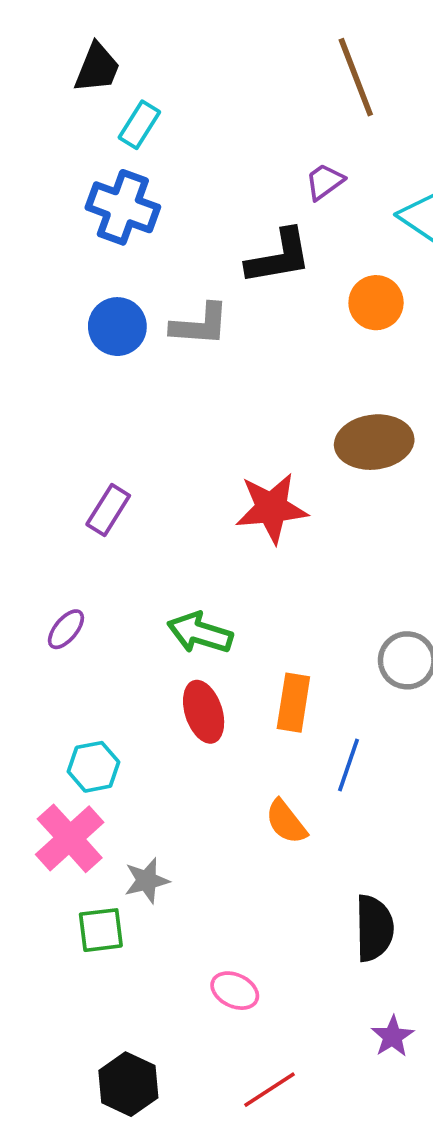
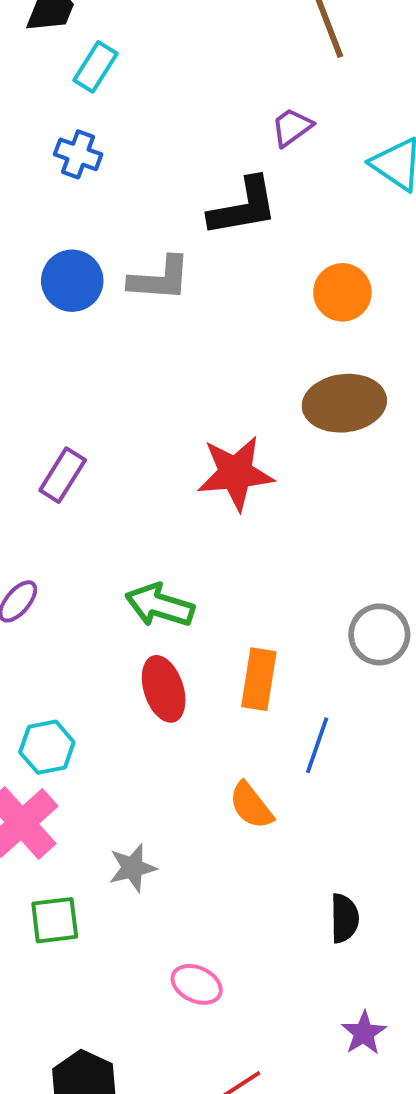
blue cross: (123, 207) -> (78, 154), size x0.6
orange circle: (376, 303) -> (342, 292), moved
gray star: (147, 881) -> (132, 868), moved
black semicircle: (374, 928) -> (344, 918), size x0.7

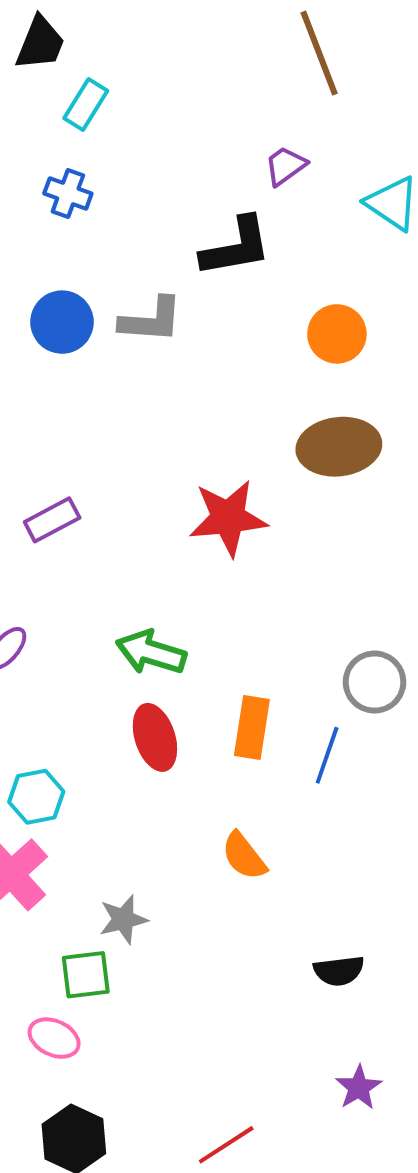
purple rectangle: (63, 475) -> (52, 520), turned 30
blue line: (317, 745) -> (327, 755), moved
black semicircle: (344, 918) -> (339, 971), turned 84
green square: (55, 920) -> (86, 975), moved
pink ellipse: (197, 984) -> (54, 1038), moved

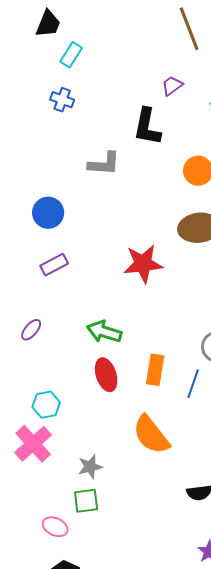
black L-shape: (236, 247) -> (147, 127), turned 111
blue circle: (62, 322) -> (48, 213), moved
orange semicircle: (244, 856) -> (151, 435), size x1.6
green square: (86, 975) -> (86, 501), moved

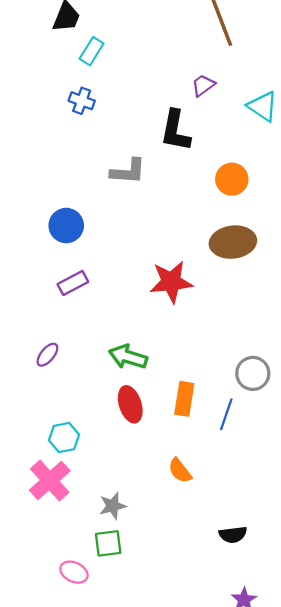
orange semicircle: (151, 435) -> (180, 471), size x0.6

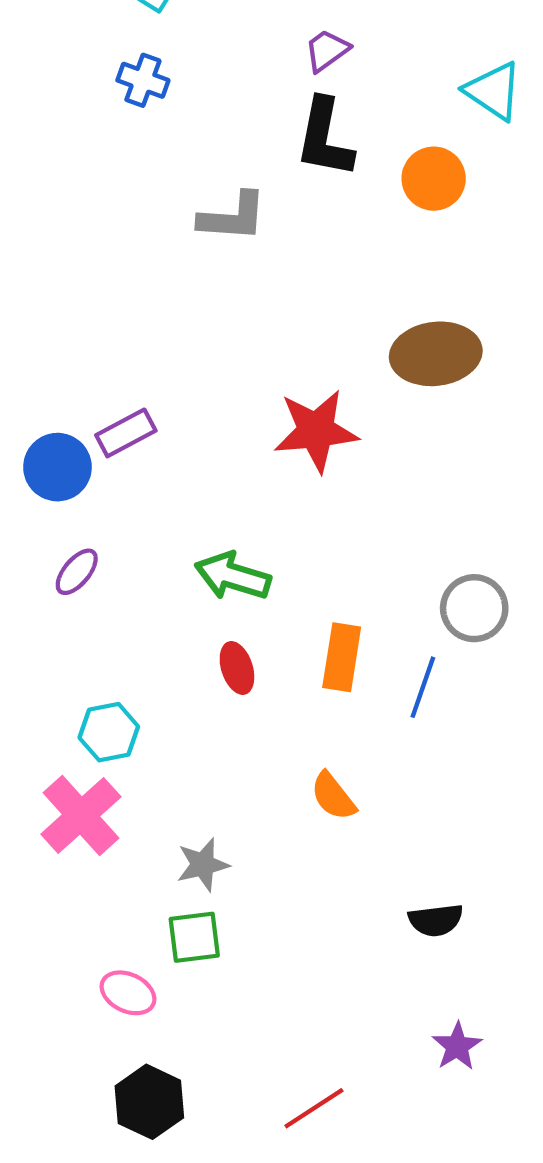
purple trapezoid: (203, 85) -> (327, 50), moved
orange circle: (232, 179) -> (434, 179), moved
blue circle: (66, 226) -> (57, 467), moved
red ellipse: (130, 404) -> (237, 668), size x0.7

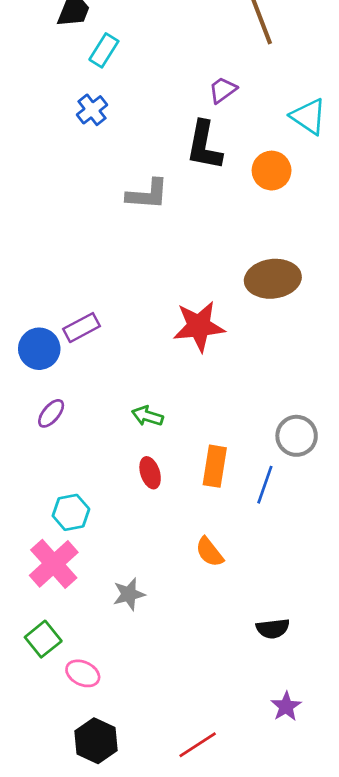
purple trapezoid: (327, 50) -> (223, 90), moved
blue cross: (143, 80) -> (92, 110), turned 32
green arrow: (233, 576) -> (147, 416), size x0.7
green square: (194, 937) -> (43, 639), moved, turned -32

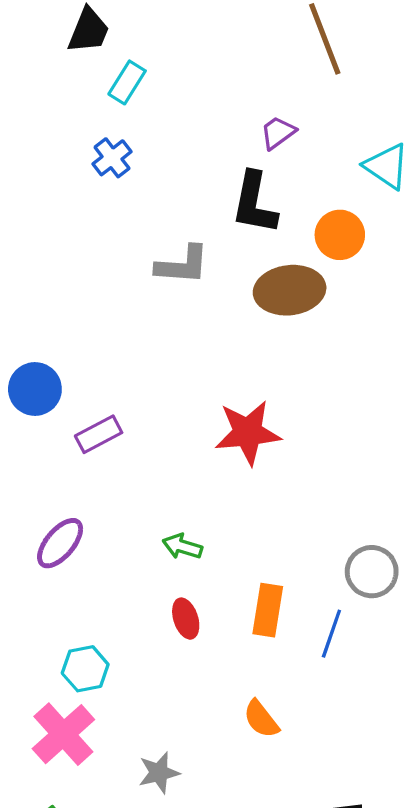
brown ellipse: (273, 279) -> (290, 290), moved
blue circle: (39, 349) -> (35, 389), moved
purple ellipse: (51, 413) -> (60, 543), size x1.4

